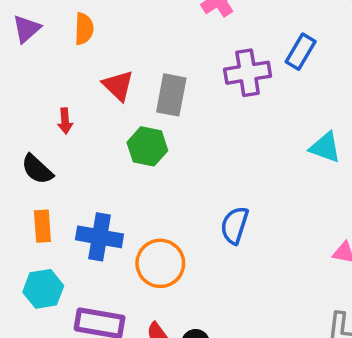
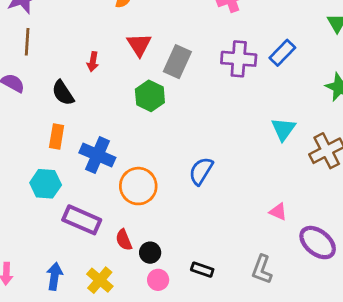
cyan triangle: (325, 147) -> (283, 129), turned 32

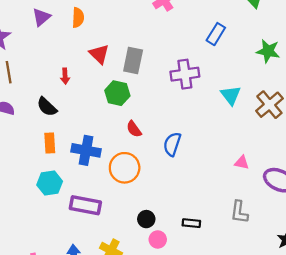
purple cross: (239, 59) -> (185, 74), moved
red semicircle: (124, 240) -> (134, 129), moved

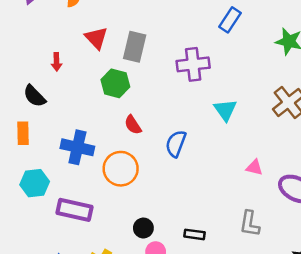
cyan triangle: (231, 95) -> (225, 110), moved
orange rectangle: (50, 143) -> (23, 133), moved

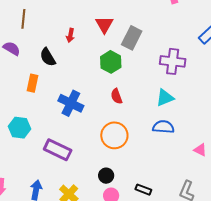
cyan triangle: (225, 110) -> (165, 98), moved, turned 30
blue semicircle: (176, 144) -> (163, 127), moved, turned 60
orange circle: (121, 169) -> (114, 135), moved
cyan hexagon: (35, 183) -> (19, 128), moved

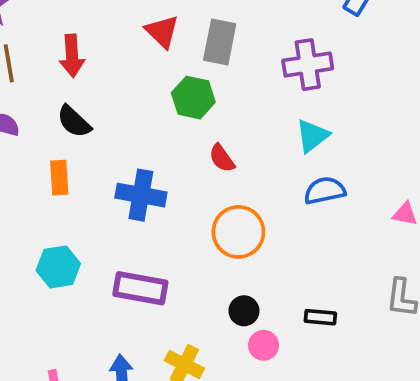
red arrow: (70, 35) -> (72, 56), moved, size x1.5

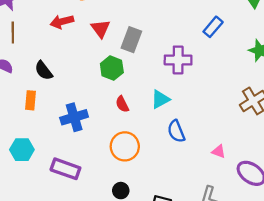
red arrow: (72, 56) -> (62, 22), moved, turned 70
cyan triangle: (312, 136) -> (160, 99), moved
blue semicircle: (325, 191) -> (176, 131), turned -110
blue cross: (141, 195) -> (74, 117), turned -36

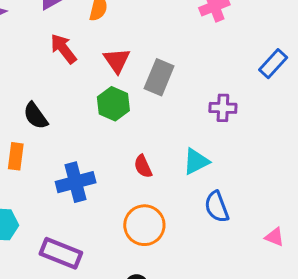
red arrow: (62, 22) -> (63, 49), turned 65
purple cross: (178, 60) -> (223, 108), size x0.7
green hexagon: (112, 68) -> (113, 104), moved

